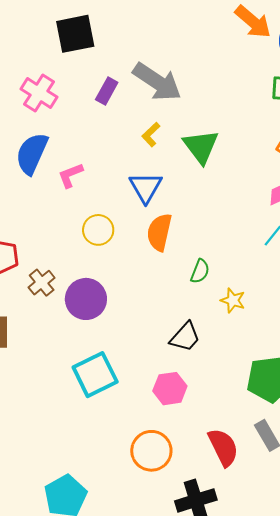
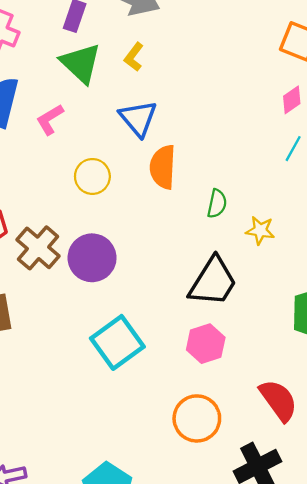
green triangle: (201, 147) -> (81, 63), moved
brown cross: (42, 283) -> (38, 248), size x1.4
black trapezoid: (185, 337) -> (213, 282), size x1.4

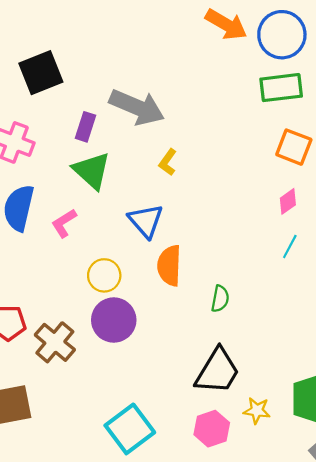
yellow L-shape: (134, 57) -> (168, 162), moved
yellow star: (260, 230) -> (257, 411), moved
purple circle: (92, 258) -> (114, 320), moved

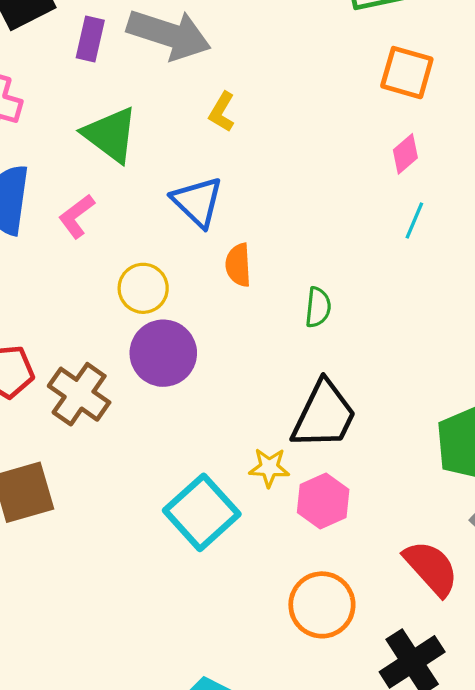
purple rectangle: (85, 127) -> (90, 39), moved
orange semicircle: (169, 266) -> (238, 265), size x0.7
yellow star: (257, 411) -> (269, 467), moved

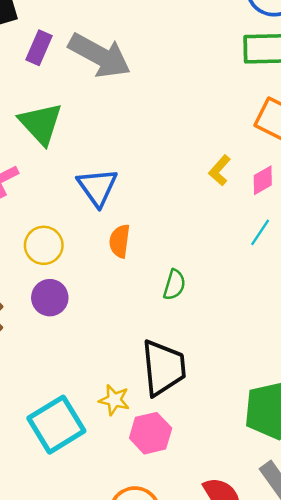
yellow L-shape: (222, 112) -> (220, 170), moved
purple circle: (163, 353) -> (50, 298), size x0.7
black trapezoid: (324, 415) -> (163, 368), turned -42

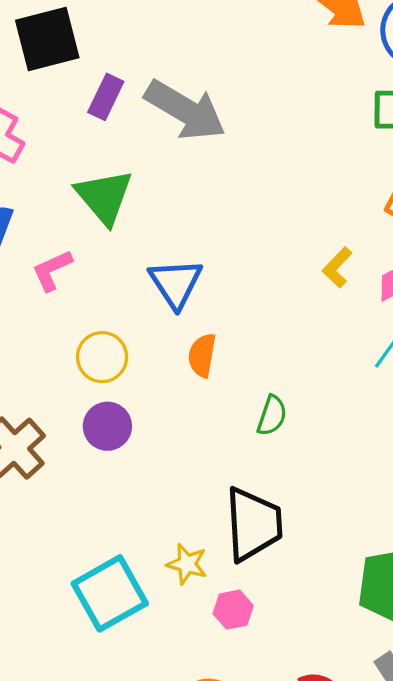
pink hexagon: (151, 433) -> (233, 610), size x0.7

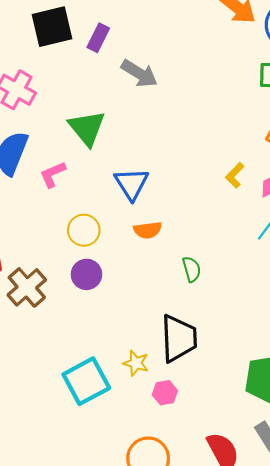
purple rectangle: (106, 97) -> (98, 38), moved
gray arrow: (185, 110) -> (139, 73), size x0.7
orange semicircle: (202, 355) -> (148, 230), turned -108
green semicircle: (272, 416) -> (192, 269), turned -35

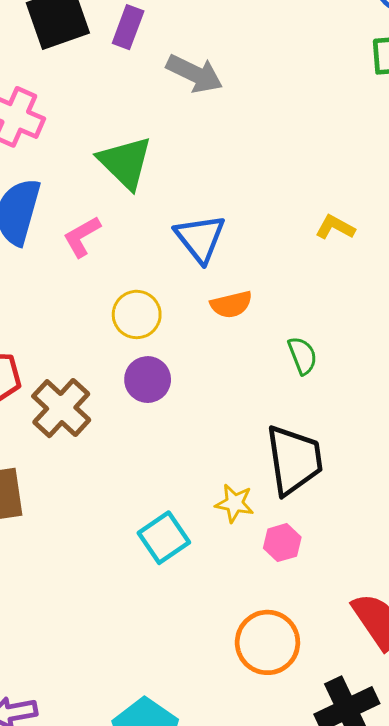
yellow L-shape: (235, 175) -> (335, 227), moved, turned 80
cyan square: (86, 381) -> (164, 538), size x0.7

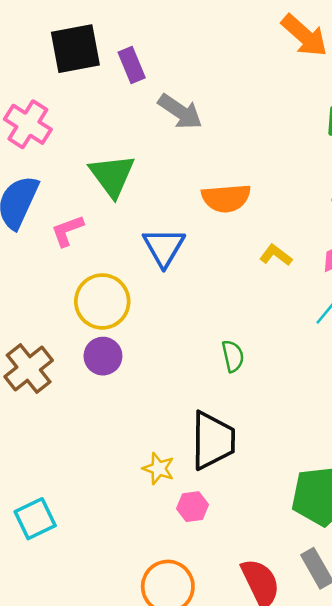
purple rectangle: (128, 27) -> (132, 65), turned -52
orange semicircle: (231, 304) -> (226, 198), moved, size x1.4
yellow circle: (137, 314) -> (102, 301), size x1.4
cyan square: (164, 538) -> (35, 519), moved

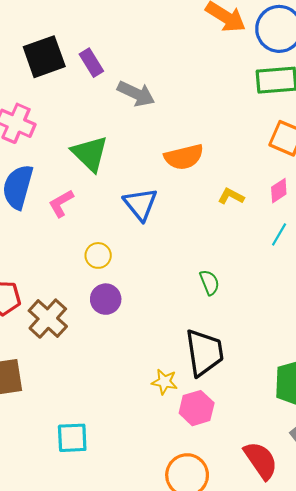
yellow circle: (102, 301) -> (98, 255), size x0.6
pink hexagon: (192, 507) -> (197, 408), size x1.4
cyan square: (35, 519) -> (72, 438), turned 32

